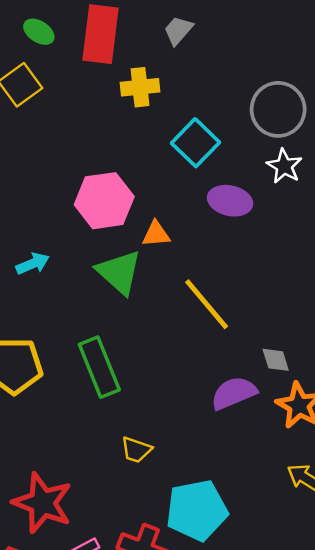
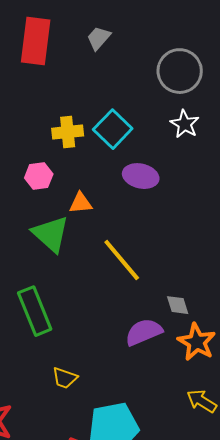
yellow cross: (140, 87) -> (68, 132), moved
gray circle: (278, 109) -> (180, 71), moved
white star: (284, 166) -> (185, 124), moved
pink hexagon: (104, 201) -> (39, 176), size x0.6

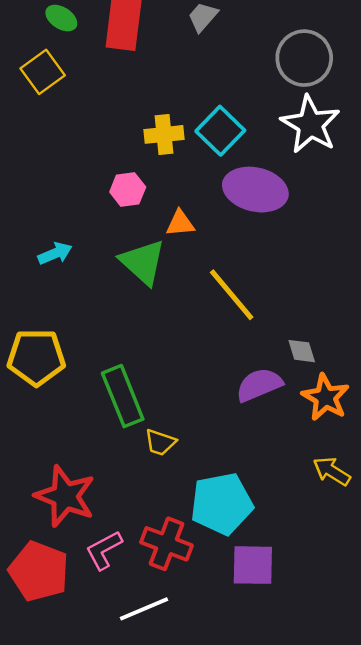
white star: (185, 124) -> (310, 124), size x1.6
purple ellipse: (141, 176) -> (255, 190), size x1.4
green rectangle: (35, 311) -> (123, 396), moved

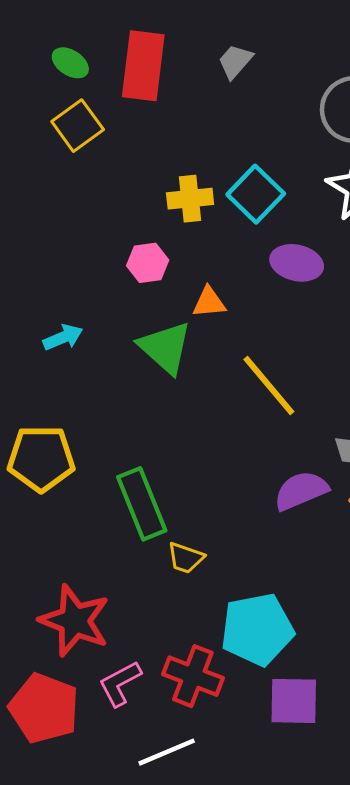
yellow square: (43, 72) -> (78, 126), moved
purple ellipse: (255, 190) -> (297, 263), size x0.7

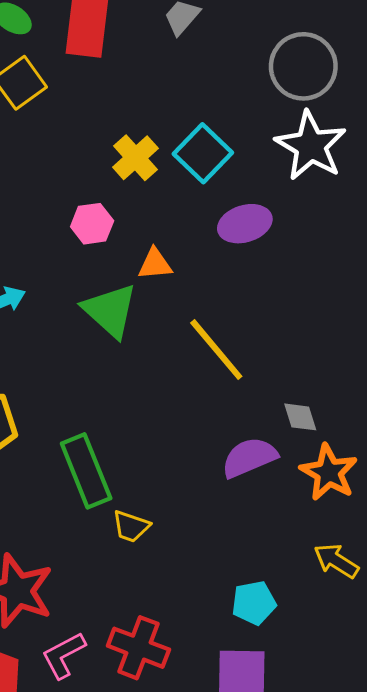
yellow cross: (190, 199) -> (135, 158), turned -36
purple ellipse: (297, 263) -> (245, 224), turned -30
cyan pentagon: (257, 629) -> (254, 603), moved, size x0.6

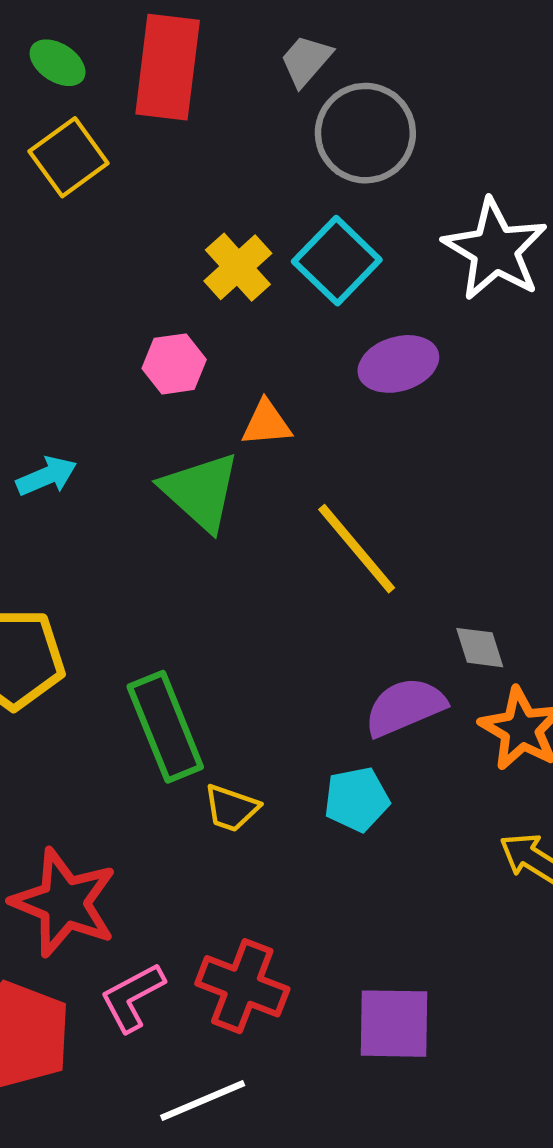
gray circle: (303, 66) -> (365, 133), moved
cyan pentagon: (254, 603) -> (357, 799), moved

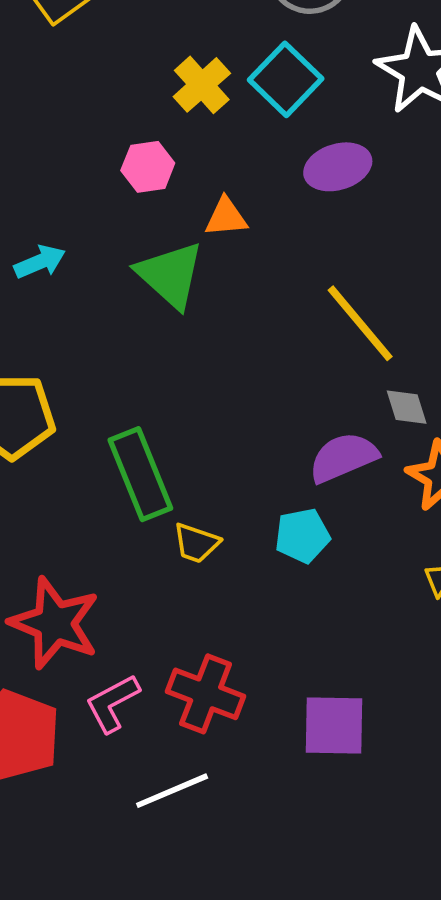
yellow line: (357, 549) -> (360, 323), moved

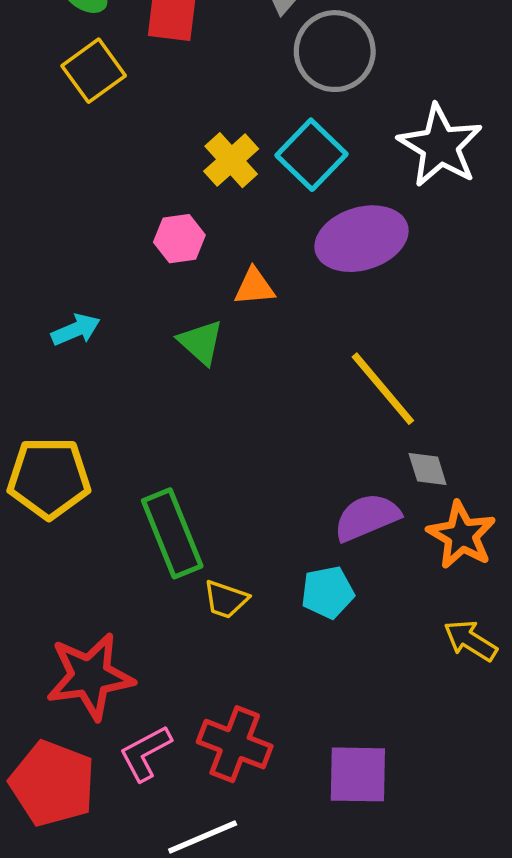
purple ellipse: (338, 167) -> (362, 239), size x1.4
green triangle: (170, 275) -> (201, 342), size x0.7
red star: (55, 623) -> (90, 676), turned -30

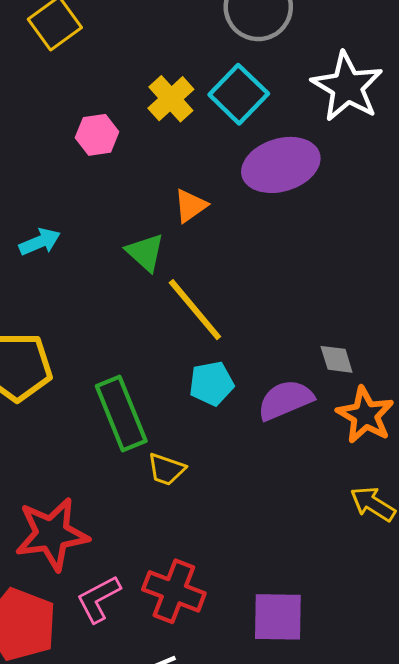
pink hexagon: (179, 239) -> (97, 135), moved
orange triangle: (254, 287) -> (190, 206), turned -30
yellow line: (383, 389) -> (195, 310), moved
cyan pentagon: (328, 592) -> (212, 383), moved

